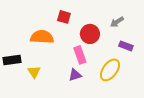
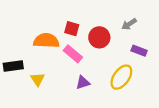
red square: (64, 17) -> (72, 29), moved
pink rectangle: (80, 55) -> (73, 54), moved, turned -30

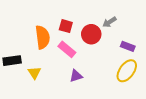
gray arrow: (129, 24) -> (110, 22), moved
orange semicircle: (46, 41) -> (43, 37), turned 80
yellow ellipse: (121, 77) -> (127, 71), moved

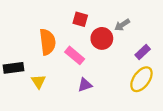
red square: (66, 26) -> (80, 19), moved
purple rectangle: (128, 46) -> (143, 52), turned -64

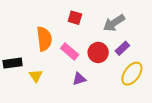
gray arrow: (122, 25) -> (114, 23), size x1.5
red circle: (102, 38) -> (98, 52), moved
purple rectangle: (143, 52) -> (122, 48), moved

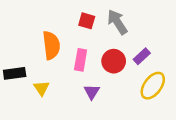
gray arrow: (114, 23) -> (117, 22), moved, turned 90
pink rectangle: (70, 51) -> (81, 60), turned 60
purple triangle: (79, 79) -> (92, 92), turned -40

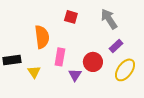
gray arrow: (117, 22) -> (109, 19), moved
pink rectangle: (81, 60) -> (60, 57), moved
red circle: (114, 61) -> (93, 62), moved

